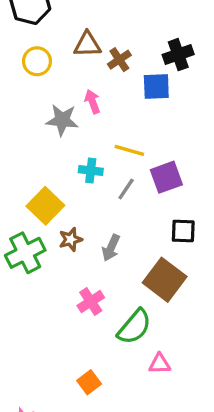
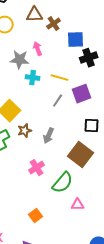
black cross: (178, 55) -> (89, 58), moved
cyan cross: (91, 170) -> (33, 78), moved

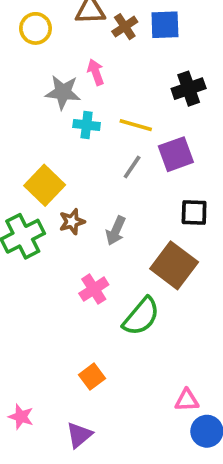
blue square: (76, 40) -> (165, 25), moved
pink triangle: (78, 205) -> (187, 400), moved

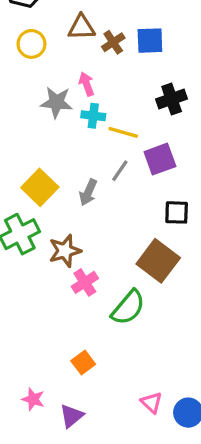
cyan cross: (87, 125) -> (93, 116), moved
brown star: (72, 222) -> (65, 251), moved, size x1.4
gray arrow: (116, 231) -> (88, 192), moved
pink triangle: (187, 400) -> (152, 403), moved, turned 45
pink star: (21, 417) -> (33, 399), moved

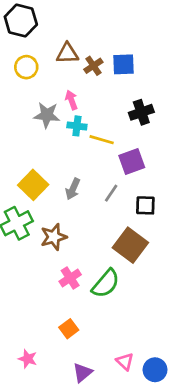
gray line: (120, 171) -> (111, 193), moved
pink cross: (85, 282) -> (70, 278), moved
purple triangle: (71, 416) -> (82, 372), moved

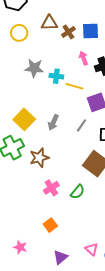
pink arrow: (71, 100) -> (84, 58), moved
green semicircle: (106, 283) -> (77, 192), size x0.7

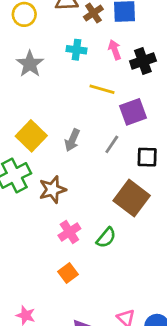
gray star: (34, 68) -> (30, 64), moved, turned 30
cyan cross: (56, 76) -> (76, 50), moved
orange square: (50, 225) -> (68, 273), moved

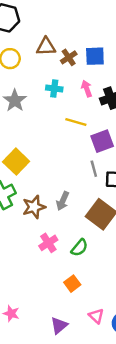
gray arrow: (72, 140) -> (63, 201), moved
gray line: (112, 144) -> (94, 169), moved, turned -49
orange square: (68, 273) -> (72, 284), moved

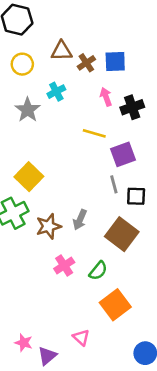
cyan cross: (54, 89) -> (56, 92), moved, turned -35
orange square: (72, 284) -> (115, 305), moved, size x1.6
pink triangle: (96, 316) -> (81, 337), moved
purple triangle: (59, 325) -> (47, 356), moved

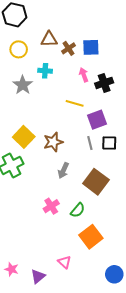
cyan cross: (56, 92) -> (45, 71), turned 32
black square: (136, 196) -> (109, 143), moved
brown star: (48, 226) -> (53, 142), moved
pink star: (24, 343) -> (11, 269), moved

